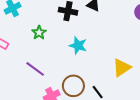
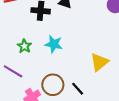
green star: (39, 33) -> (24, 46), moved

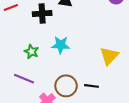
black line: (78, 89) -> (91, 86), turned -32

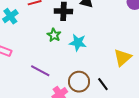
green star: (31, 52) -> (54, 35), moved
black line: (91, 86) -> (103, 84), turned 40

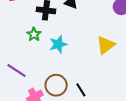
cyan star: (78, 43) -> (58, 44), turned -30
yellow triangle: (123, 58) -> (106, 45), moved

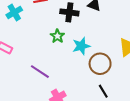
brown circle: (56, 85) -> (100, 64), moved

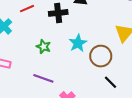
green star: (57, 36) -> (44, 47), moved

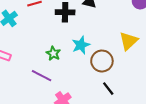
green star: (44, 47) -> (53, 53), moved

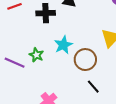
purple line: (42, 76) -> (15, 63), moved

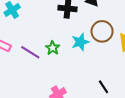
brown circle: (85, 60) -> (102, 31), moved

